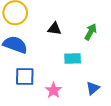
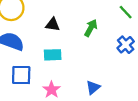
cyan rectangle: (73, 58) -> (53, 55), moved

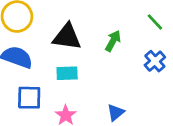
black triangle: (53, 25) -> (67, 37), size x1.6

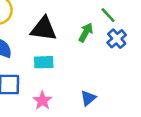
green line: (155, 22) -> (108, 15), moved
blue cross: (155, 61) -> (117, 39), moved

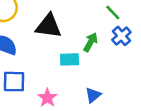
green arrow: (86, 32) -> (91, 42), moved
cyan rectangle: (44, 62) -> (70, 59), moved

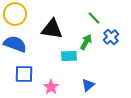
green line: (113, 12) -> (94, 18), moved

